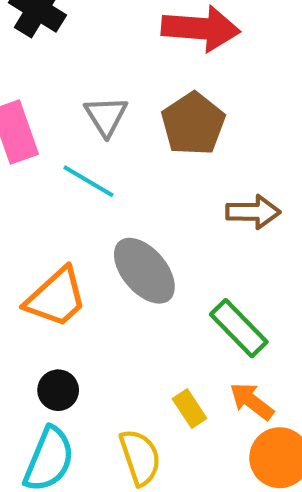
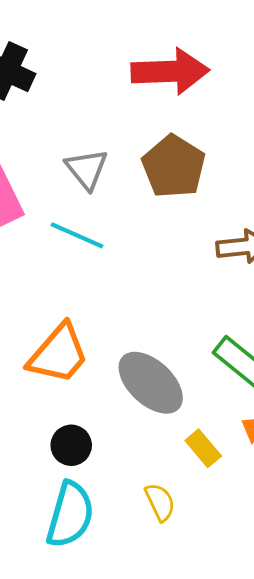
gray ellipse: (144, 271) -> (151, 383), moved
yellow semicircle: (140, 457) -> (160, 502), size x0.7

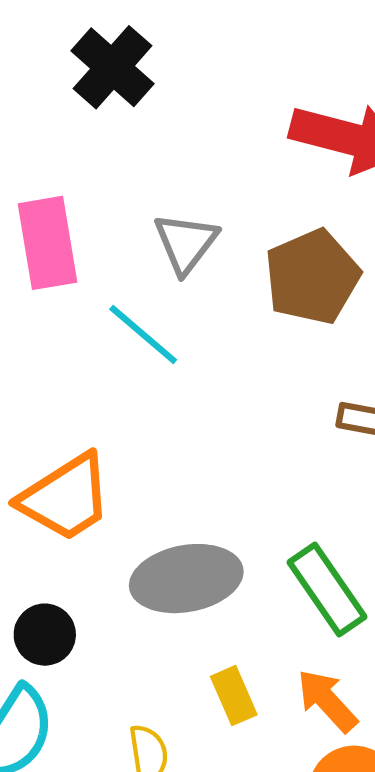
gray ellipse: (151, 383) -> (186, 579), turned -70

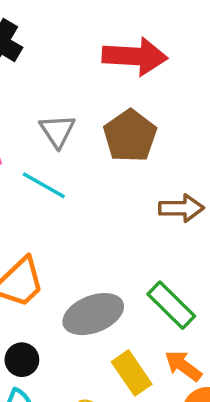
yellow rectangle: (234, 696) -> (132, 373), size x1.4

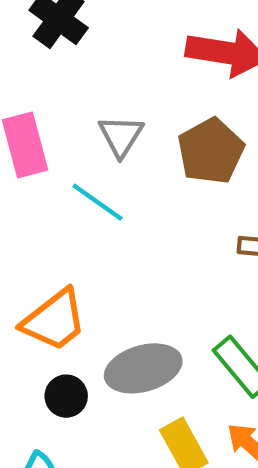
black circle: (22, 360) -> (66, 396), moved

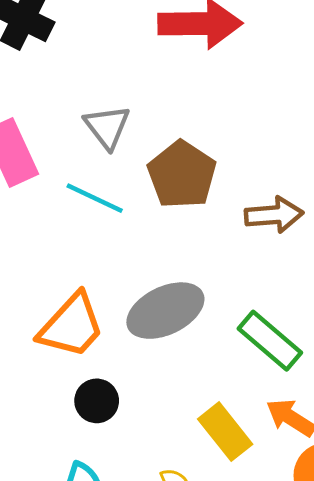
brown pentagon: (211, 151) -> (182, 175), moved
gray ellipse: (143, 368) -> (165, 311), moved

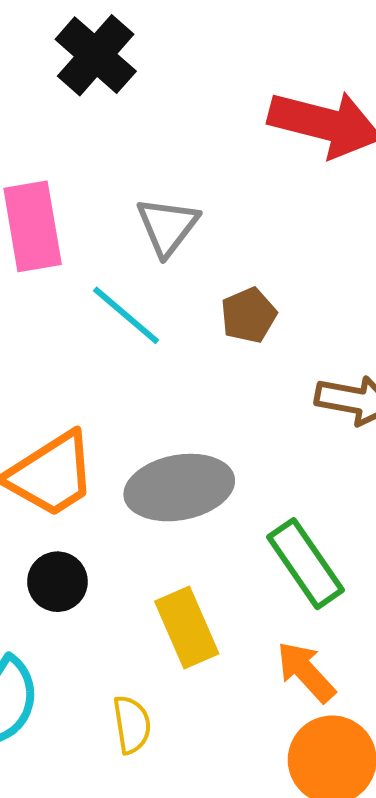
brown pentagon: (182, 175) -> (249, 315), size x0.6
yellow rectangle: (225, 432) -> (187, 628), moved

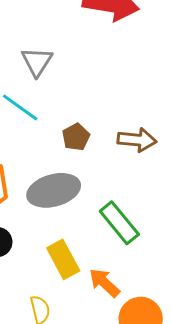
brown pentagon: (249, 315) -> (76, 137), moved
orange arrow: (306, 672) -> (104, 283), moved

